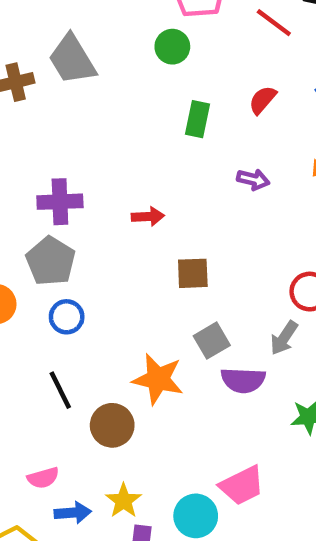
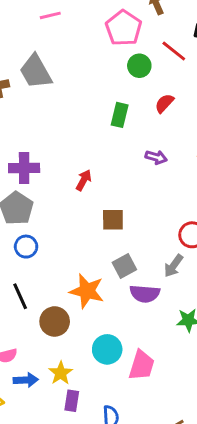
green circle: (172, 47) -> (139, 66), moved
red arrow: (148, 216) -> (84, 180), turned -60
pink trapezoid: (242, 485) -> (142, 365), turned -48
cyan circle: (196, 516) -> (107, 349), moved

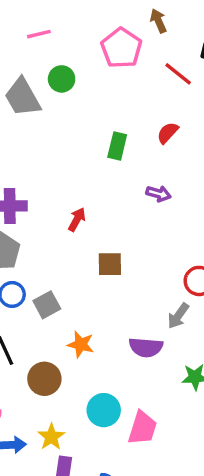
green circle: (139, 66) -> (62, 79), moved
gray square: (124, 266) -> (47, 305), moved
orange star: (87, 291) -> (81, 344), size x0.7

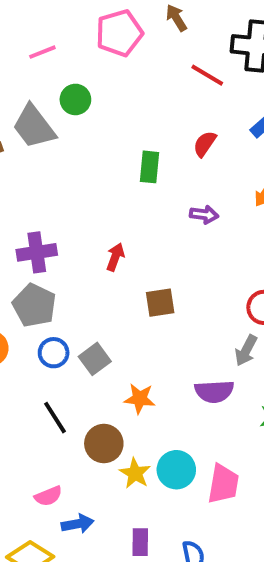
pink pentagon: (121, 48) -> (119, 33), moved, turned 30
yellow star: (51, 437) -> (135, 473), moved

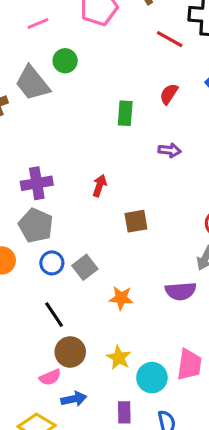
brown circle: (104, 444) -> (70, 352), moved
cyan circle: (176, 470) -> (152, 378), moved

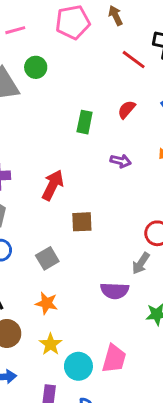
red arrow: (99, 186) -> (53, 185), size x1.5
gray square: (85, 267) -> (47, 258), moved
orange star: (121, 298) -> (47, 303), moved

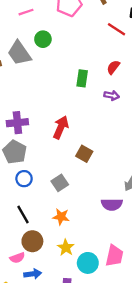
purple arrow: (121, 161) -> (112, 95), moved
brown square: (82, 222) -> (84, 154), turned 35

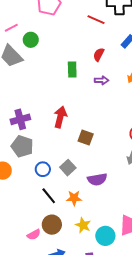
pink line: (26, 12) -> (11, 28), moved
blue circle: (24, 179) -> (43, 169), moved
purple semicircle: (112, 204) -> (97, 179), moved
black line: (23, 215) -> (49, 196), moved
pink semicircle: (17, 258) -> (34, 235), moved

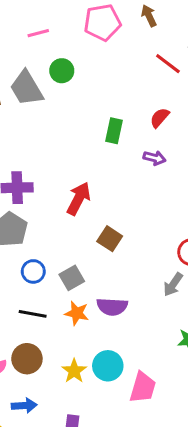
pink line: (11, 28) -> (38, 33), moved
black line: (49, 196) -> (33, 314), turned -54
orange star: (74, 198) -> (77, 313), moved
cyan circle: (105, 236) -> (108, 366), moved

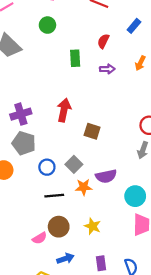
green circle: (62, 71) -> (47, 25), moved
cyan circle: (108, 366) -> (135, 196), moved

